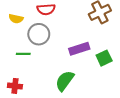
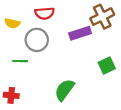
purple rectangle: (79, 49) -> (80, 33), moved

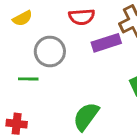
red semicircle: (45, 13) -> (82, 17), moved
yellow semicircle: (12, 23) -> (22, 18), moved, turned -40

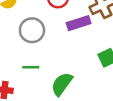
green line: (28, 79) -> (31, 67), moved

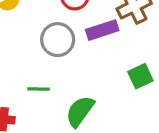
gray circle: (32, 30) -> (58, 40), moved

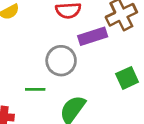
gray circle: (58, 40) -> (61, 61), moved

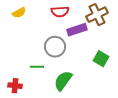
green square: (127, 78) -> (101, 59), turned -35

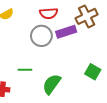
gray circle: (55, 47) -> (41, 36), moved
green square: (101, 59) -> (93, 72), moved

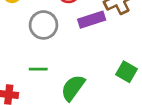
gray circle: (41, 36) -> (43, 25), moved

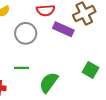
purple rectangle: (92, 20) -> (63, 29), turned 42

